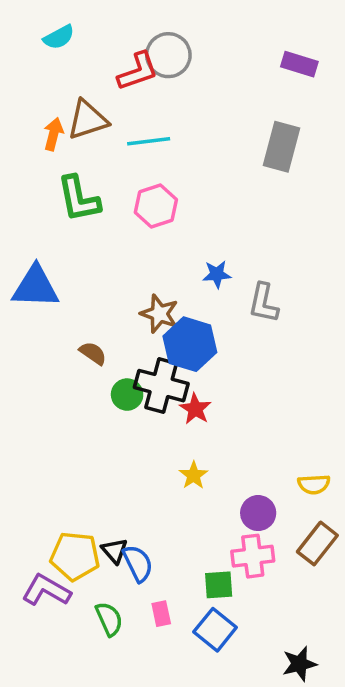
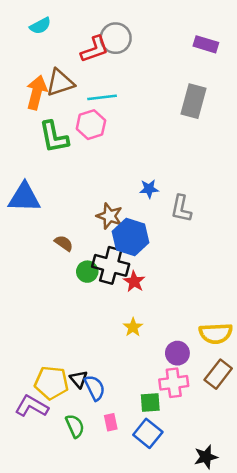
orange arrow: (53, 134) -> (37, 92), size x1.5
pink hexagon: (156, 206) -> (91, 125), moved
yellow semicircle: (314, 484) -> (216, 333), size x1.5

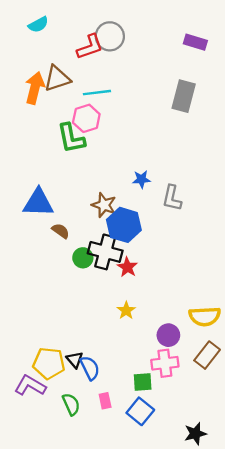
green L-shape: (54, 137) -> (71, 138), moved
blue triangle: (24, 197) -> (38, 203), moved

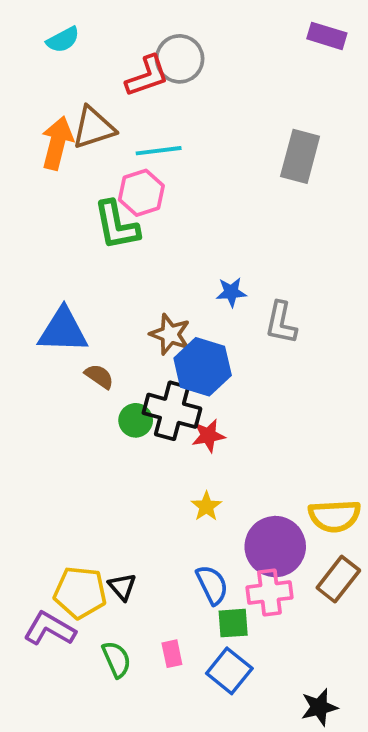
purple rectangle: (195, 42) -> (327, 36), moved
red star: (127, 267) -> (208, 436), turned 30
purple circle: (168, 335) -> (275, 547), size x1.6
blue semicircle: (90, 368) -> (212, 585), moved

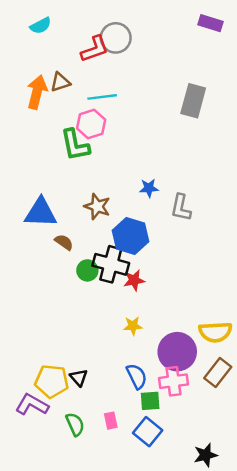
brown triangle: (94, 128) -> (60, 82), size x0.7
brown star: (170, 334) -> (97, 206), moved
yellow star: (206, 506) -> (133, 326), turned 30

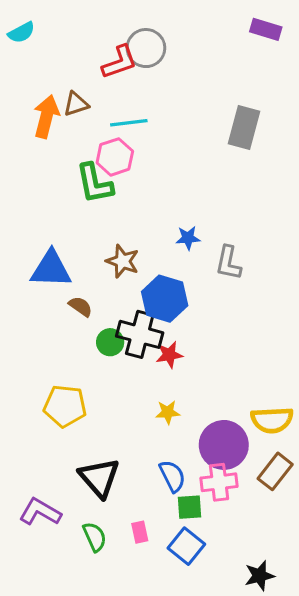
cyan semicircle: (41, 26) -> (21, 32), moved
black triangle: (79, 378) -> (99, 478), size x1.8
yellow pentagon: (52, 381) -> (65, 406), moved

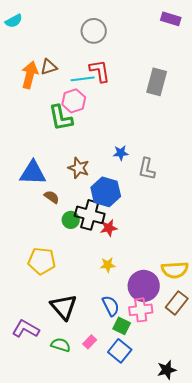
red L-shape: (119, 62) -> (100, 71), moved, turned -80
green square: (190, 507) -> (122, 326), turned 30
pink rectangle: (140, 532) -> (90, 342), turned 56
green semicircle: (95, 537) -> (61, 345), turned -48

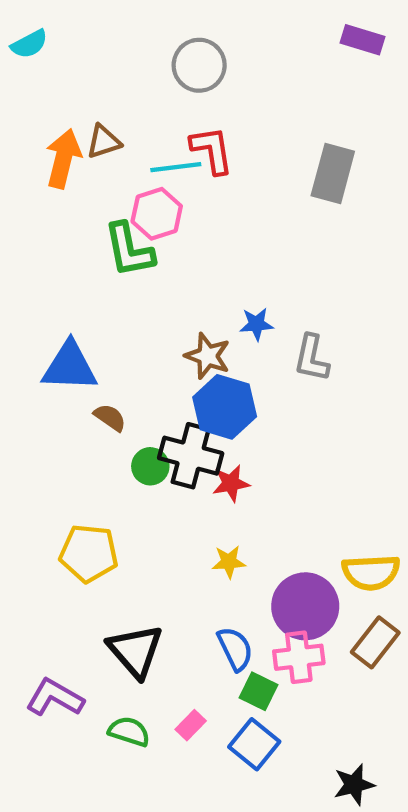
brown star: (79, 168) -> (208, 356), moved

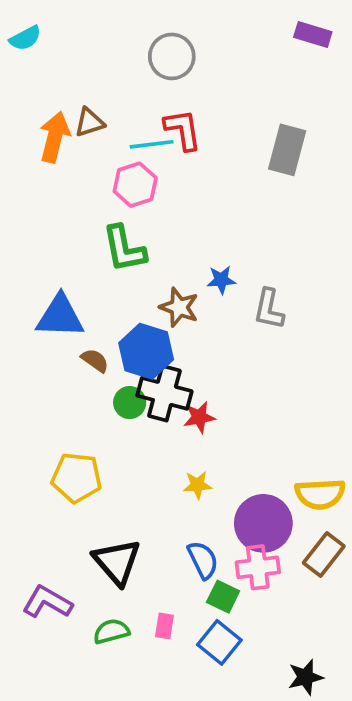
green L-shape: (129, 250) -> (124, 249), moved
blue hexagon: (225, 407) -> (146, 351), moved
pink rectangle: (191, 725) -> (164, 626), turned -35
green semicircle: (129, 732) -> (111, 631), turned -33

